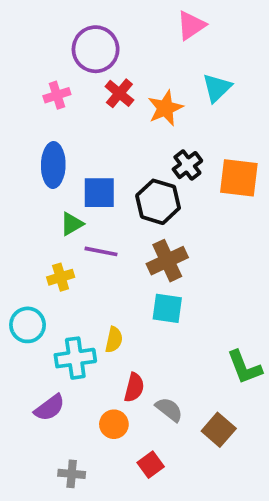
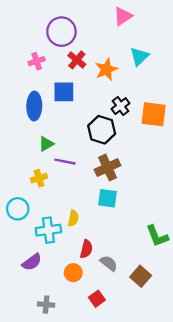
blue square: (99, 193) -> (64, 92), moved

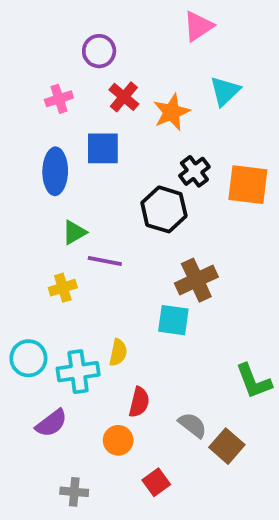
purple circle: (61, 32) -> (99, 51), size x0.7
brown cross: (108, 167) -> (196, 280), moved
cyan circle: (18, 209) -> (28, 358), moved
gray semicircle: (109, 263) -> (193, 425), moved

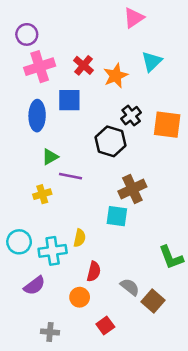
purple circle: (99, 51) -> (27, 34), moved
pink cross: (59, 99) -> (40, 67), size x1.6

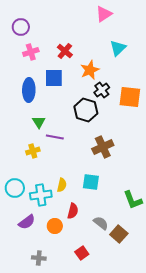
pink cross: (40, 67) -> (31, 52), size x0.7
orange star: (116, 76) -> (90, 70), moved
green triangle: (50, 157) -> (39, 122), turned -32
cyan square: (117, 216) -> (91, 182), moved
orange circle: (80, 297) -> (55, 226), moved

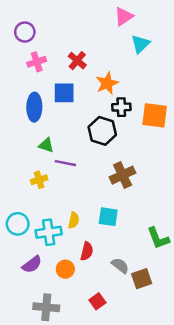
cyan triangle: (118, 48) -> (140, 44), moved
black cross: (102, 90) -> (121, 107), turned 35
green triangle: (39, 122) -> (46, 145), turned -40
brown square: (119, 234) -> (142, 279), turned 30
gray cross: (39, 258) -> (46, 307), size x1.5

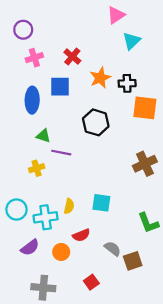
black cross: (121, 107) -> (127, 83), moved
brown cross: (123, 175) -> (145, 164), moved
red semicircle: (87, 251) -> (81, 235), turned 54

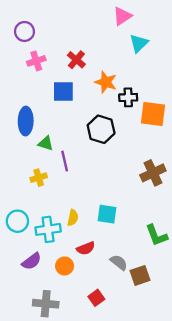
orange star: (100, 78) -> (106, 82), turned -30
black cross: (127, 83) -> (128, 97), moved
blue ellipse: (32, 100) -> (26, 121), moved
purple line: (61, 153) -> (65, 161), turned 66

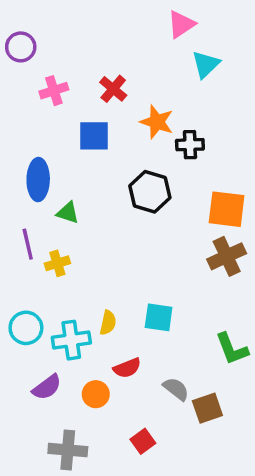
purple circle: (24, 31) -> (21, 47), moved
orange square: (153, 114) -> (227, 209), moved
purple line: (65, 161) -> (28, 244), moved

